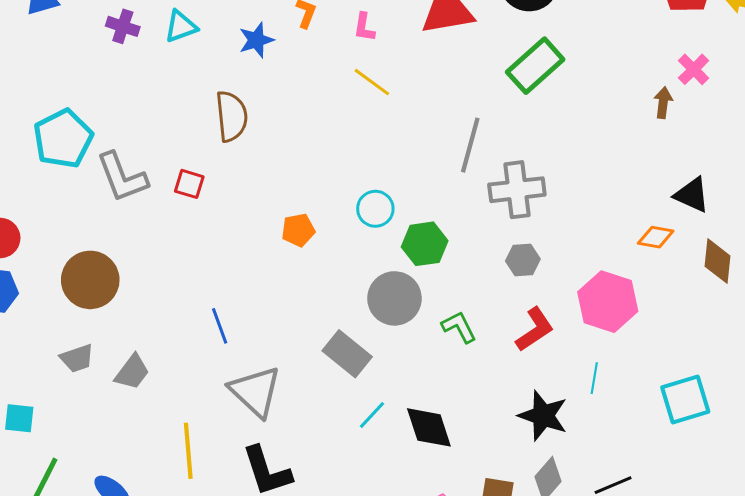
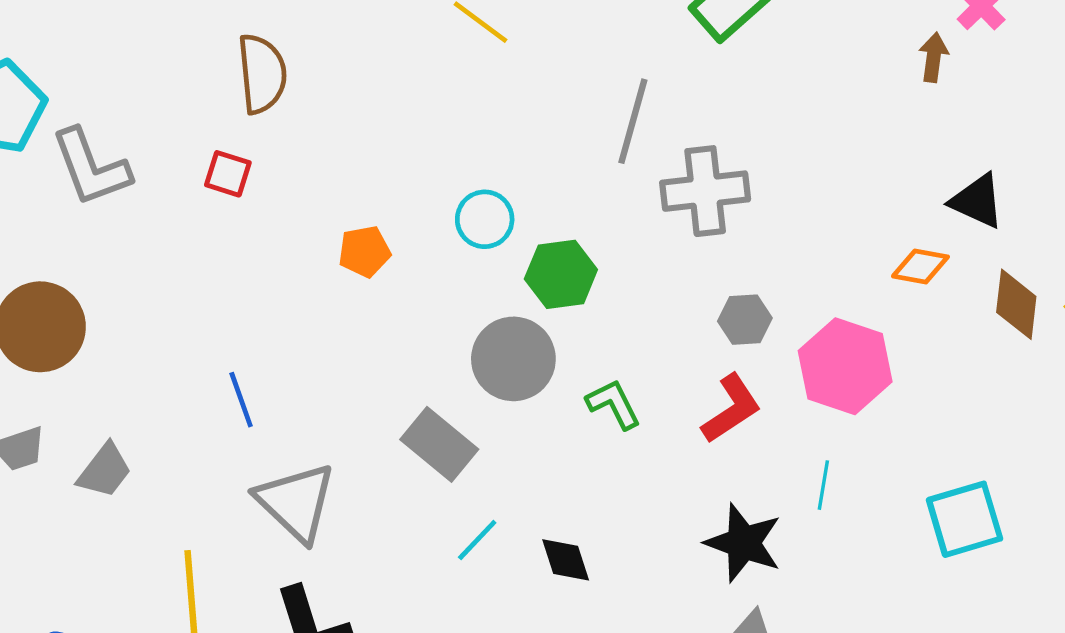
red square: (189, 184) -> (228, 174), moved
gray hexagon: (523, 260) -> (745, 320), moved
black diamond: (429, 427) -> (566, 560), size x0.7

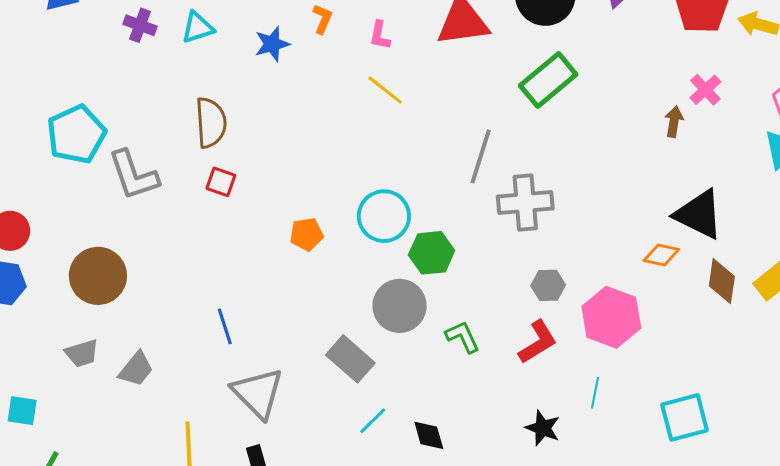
brown semicircle: (262, 74) -> (211, 123), moved
black triangle: (977, 201) -> (699, 214), size x1.4
cyan circle: (485, 219) -> (384, 216), size x1.4
black star: (743, 543) -> (543, 428), size x0.7

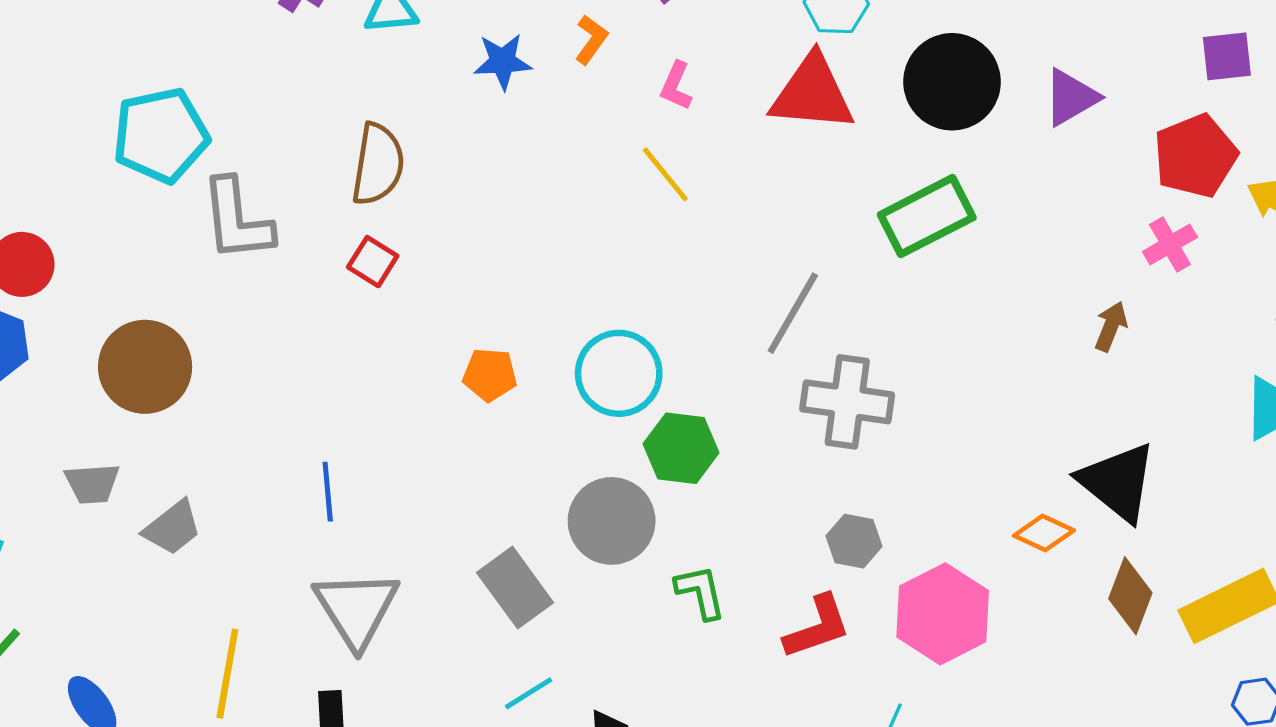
pink cross: (705, 90) -> (1170, 244), moved

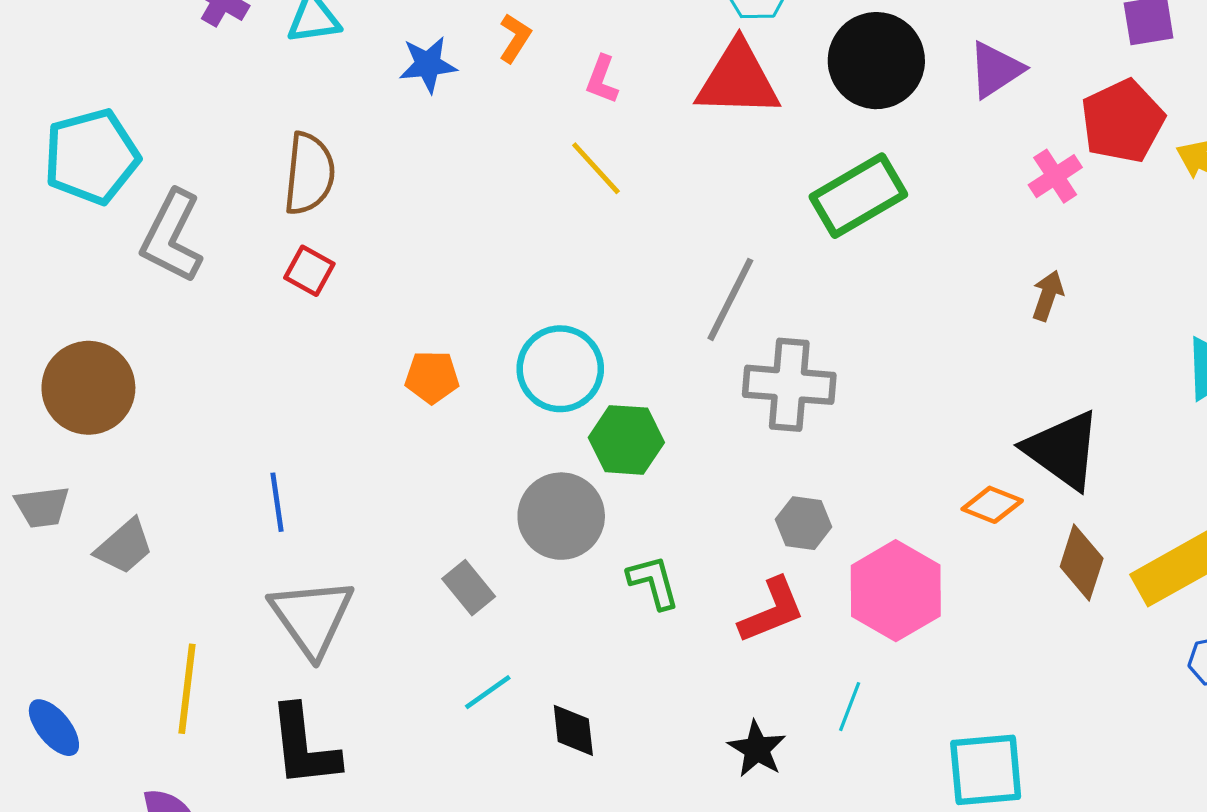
gray L-shape: (237, 220) -> (172, 237), turned 36
pink cross: (1170, 244) -> (1055, 176), moved
gray rectangle: (515, 588) -> (469, 588), size x0.7

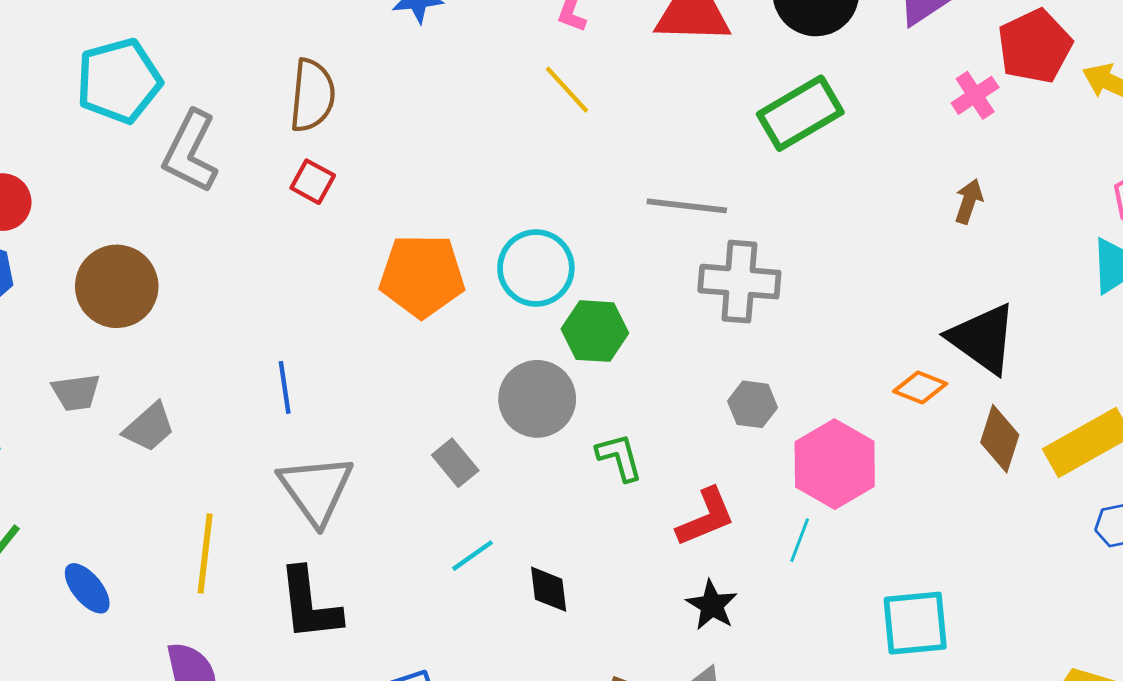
gray line: (730, 299) -> (687, 206), turned 70
orange pentagon: (432, 377) -> (422, 276), size x1.8
red L-shape: (772, 611) -> (706, 517), moved
cyan line: (850, 707) -> (800, 540), moved

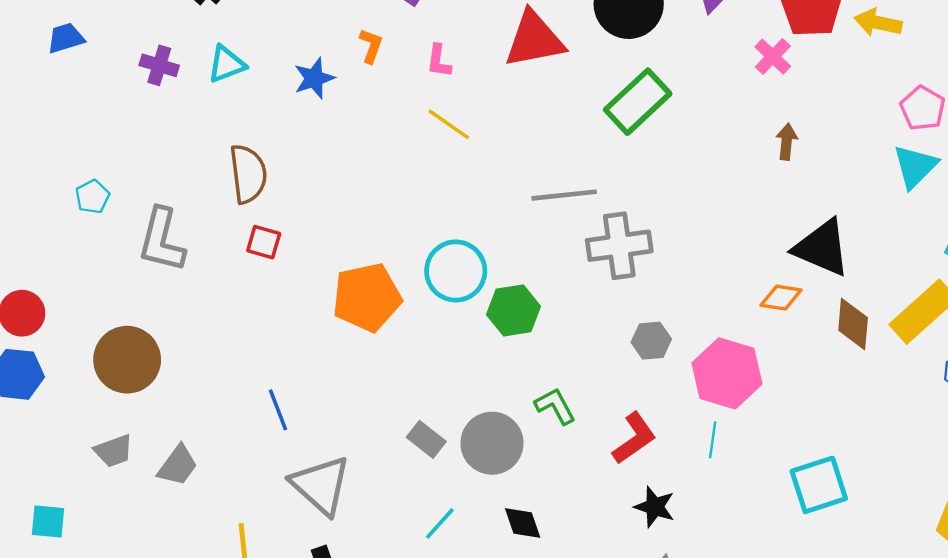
cyan pentagon: (119, 81) -> (92, 197), size x0.5
gray circle: (537, 399) -> (492, 443), moved
cyan line: (473, 556) -> (440, 523), moved

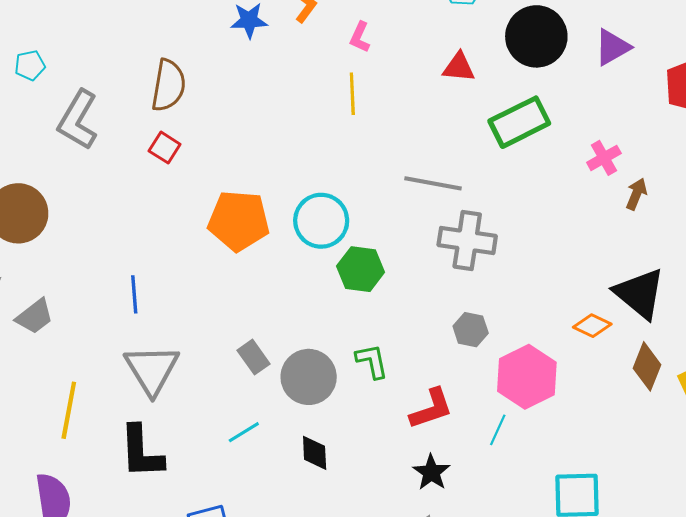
red triangle: (534, 39) -> (459, 67), moved, size x0.6
pink cross: (773, 57) -> (604, 158), moved
yellow line: (449, 124) -> (352, 94), turned 36

